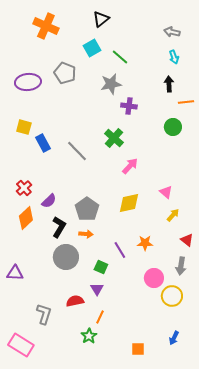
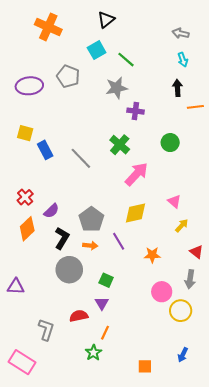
green circle: (173, 127) -> (170, 143), moved
pink arrow: (130, 166) -> (137, 174), size x1.4
purple line: (120, 250) -> (119, 241), moved

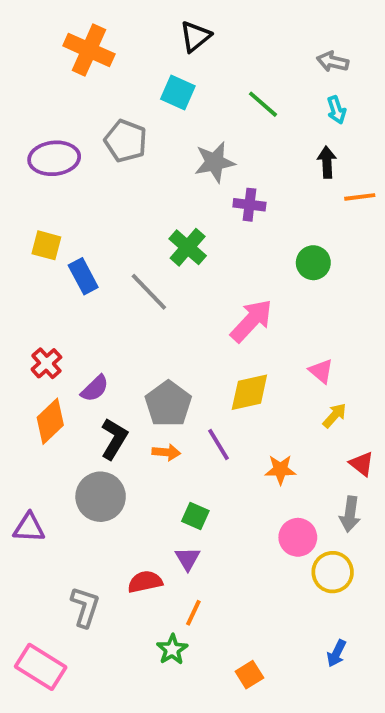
cyan square: (97, 50) -> (178, 93), turned -36
green line: (126, 60) -> (263, 104), moved
green cross: (120, 145) -> (188, 247), moved
gray circle: (69, 270) -> (101, 497), moved
orange square: (145, 366) -> (249, 675), moved, turned -32

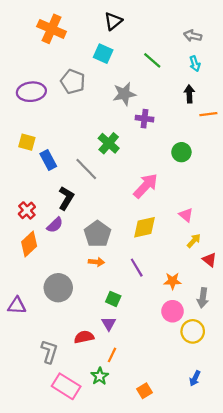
black L-shape: (114, 439) -> (66, 198), moved
purple line: (219, 444) -> (137, 268), moved
red triangle: (362, 464) -> (209, 260), moved
orange star: (280, 470) -> (173, 281), moved
pink rectangle: (41, 667) -> (66, 386), moved

